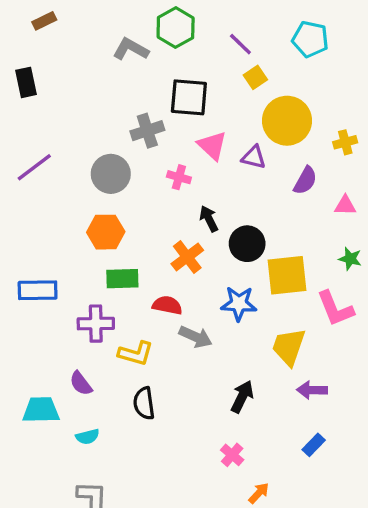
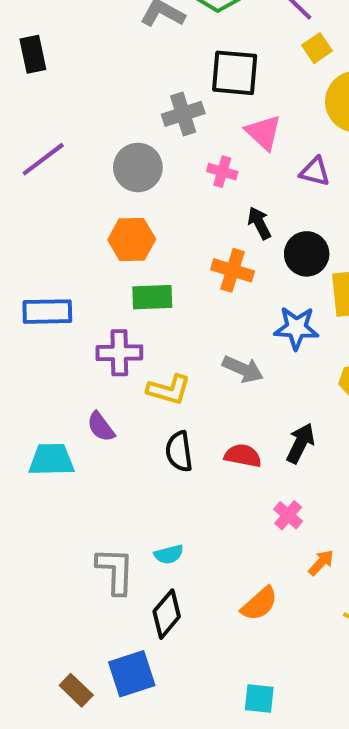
purple triangle: (254, 157) -> (315, 172), moved
orange cross: (187, 257) -> (233, 270), turned -36
red semicircle: (167, 305) -> (243, 456), moved
cyan semicircle: (87, 437) -> (169, 554), moved

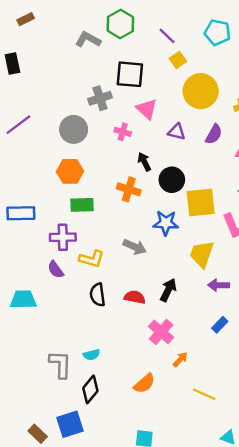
purple semicircle: (101, 427) -> (56, 270), moved
pink cross: (288, 515) -> (161, 332), size x1.5

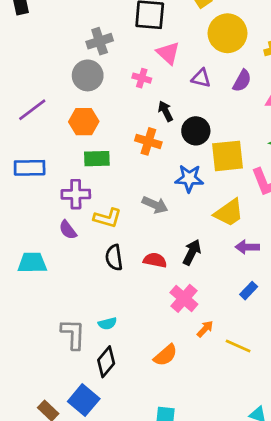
gray cross: (100, 98) -> (100, 41), moved
purple line: (18, 125) -> (32, 110), moved
yellow trapezoid: (202, 254) -> (229, 213), turned -144
yellow line: (204, 394) -> (238, 346), moved
blue square: (70, 424) -> (84, 400), turned -32

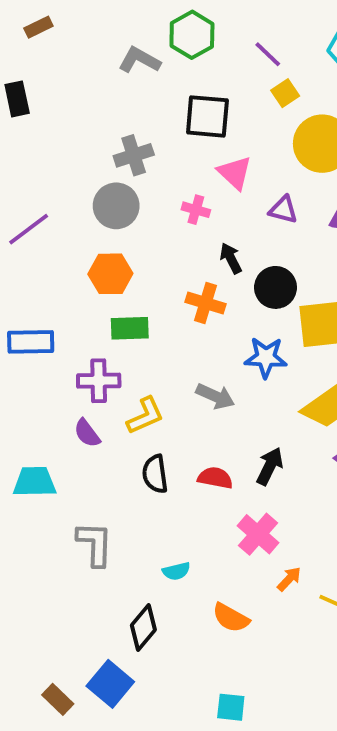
purple line: (32, 110) -> (29, 229), moved
yellow L-shape: (107, 218) -> (145, 416), turned -40
cyan semicircle: (107, 324) -> (176, 571), moved
gray L-shape: (73, 334) -> (95, 544), moved
orange semicircle: (165, 355) -> (231, 618), turned 70

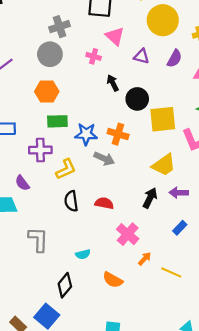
orange cross: (206, 303) -> (118, 134), moved
blue star: (266, 357) -> (86, 134), moved
purple semicircle: (87, 433) -> (22, 183), moved
black arrow: (270, 466) -> (150, 198), moved

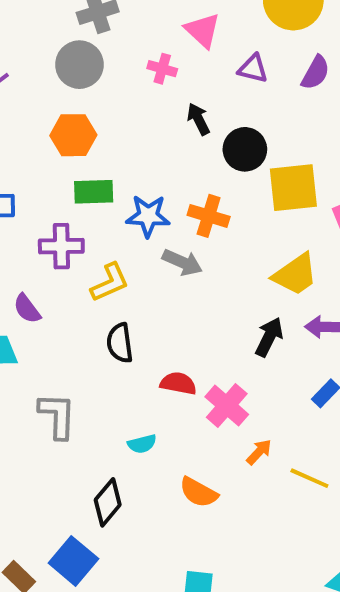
red semicircle: (104, 203) -> (178, 383), moved

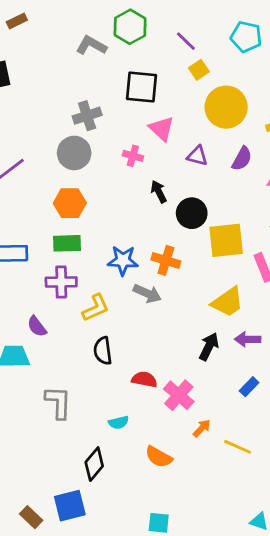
green rectangle: (94, 192) -> (67, 243), moved
blue square: (73, 561) -> (70, 506), turned 36

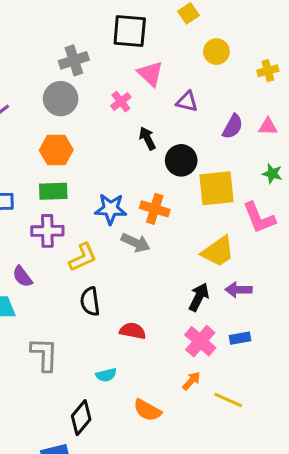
yellow circle: (226, 107) -> (216, 52), size x0.6
pink cross: (133, 156) -> (121, 102), turned 36
purple semicircle: (242, 159) -> (233, 127), moved
blue rectangle: (249, 387) -> (240, 338), turned 36
pink cross: (179, 395) -> (200, 341), moved

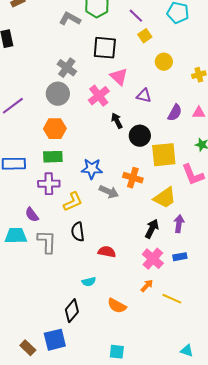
gray cross: (74, 60) -> (67, 68), turned -36
pink cross: (121, 102) -> (99, 96), size x1.5
orange cross: (155, 209) -> (133, 178), moved
purple arrow: (238, 290) -> (179, 224), turned 96
gray L-shape: (44, 354) -> (47, 242), moved

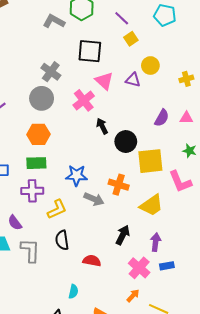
purple triangle: (144, 96) -> (133, 80), moved
purple arrow: (179, 224) -> (156, 242), moved
black arrow: (152, 229) -> (123, 235), moved
cyan semicircle: (89, 282) -> (73, 291), turned -64

